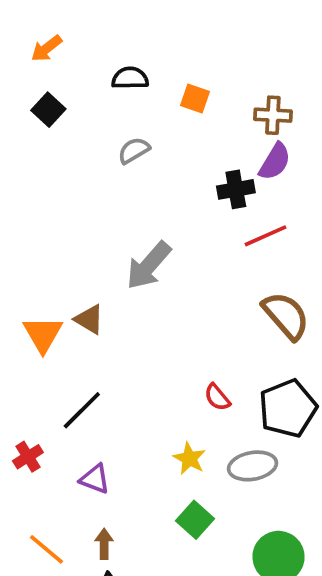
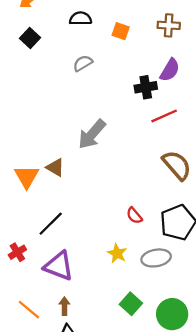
brown cross: (273, 115) -> (169, 25), moved
purple triangle: (95, 479) -> (59, 266), size x1.6
green square: (195, 520) -> (131, 304), moved

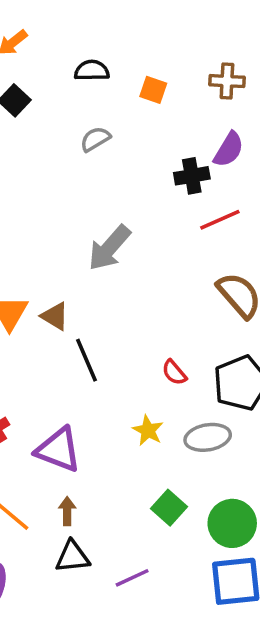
brown triangle: (55, 167) -> (55, 316), moved
black line: (51, 224) -> (87, 360), moved, turned -68

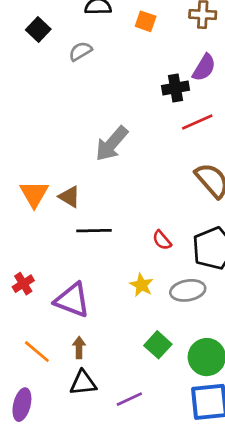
gray semicircle: (95, 139) -> (80, 51), moved
black line: (87, 360) -> (94, 231), turned -68

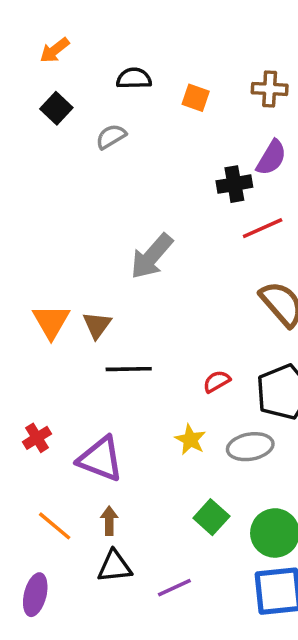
brown triangle: (69, 197) -> (97, 325), turned 35
red semicircle: (162, 240) -> (217, 381), turned 100

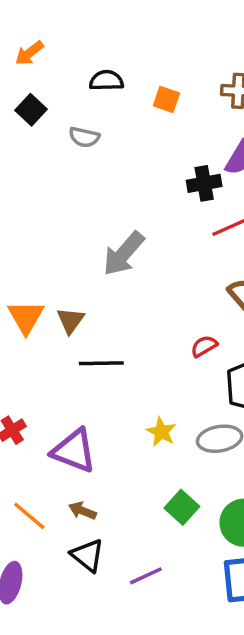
gray semicircle: (111, 137) -> (84, 137), turned -136
red semicircle: (217, 381) -> (204, 346), moved
brown arrow: (109, 521) -> (82, 511), turned -68
black triangle: (115, 566) -> (88, 555), turned 45

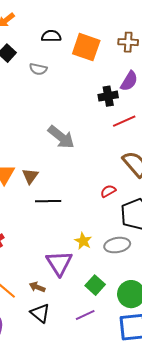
orange square: (166, 99) -> (86, 47), size x1.8
gray arrow: (124, 254) -> (61, 137), turned -92
purple triangle: (74, 451) -> (59, 263), moved, turned 36
purple line: (146, 576) -> (85, 315), moved

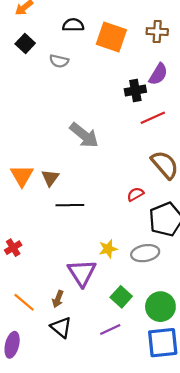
yellow star: (83, 241) -> (108, 249), turned 30
brown arrow: (37, 287) -> (58, 299), turned -91

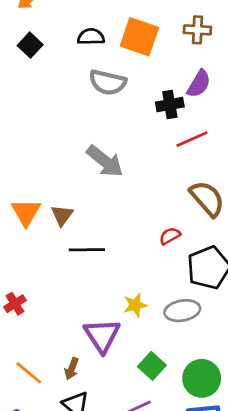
black semicircle: (73, 25) -> (91, 37), moved
gray semicircle: (59, 61) -> (108, 82), moved, size x1.5

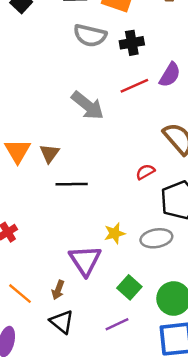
purple semicircle: (199, 84) -> (170, 75), moved
black cross: (170, 105) -> (132, 43), moved
red line: (192, 139) -> (134, 86), moved

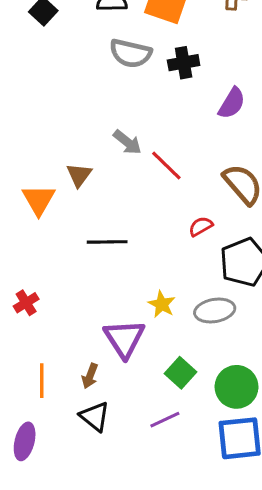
red line: (134, 86) -> (166, 166), moved, turned 68
gray arrow: (88, 106) -> (127, 142), size x0.7
brown triangle: (49, 153) -> (79, 175), moved
yellow star: (115, 233) -> (162, 304), turned -30
orange line: (20, 294) -> (42, 381), turned 50

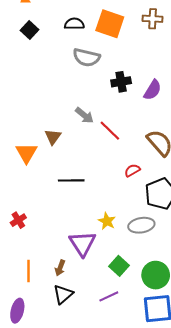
black cross: (184, 63) -> (121, 82), moved
black triangle: (95, 416) -> (63, 294), turned 40

